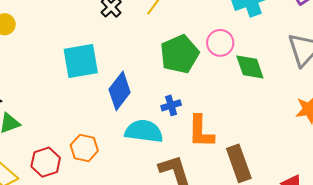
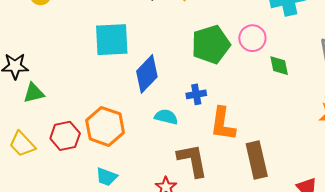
green diamond: (250, 67) -> (279, 66), size x0.7
cyan semicircle: (144, 131) -> (166, 117), size x0.6
orange hexagon: (84, 148) -> (105, 126), size x1.4

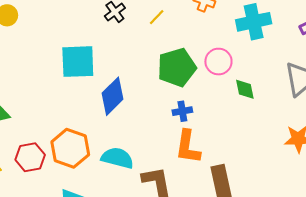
blue cross: (196, 94) -> (182, 111), moved
cyan semicircle: (166, 117) -> (117, 158), moved, size x1.4

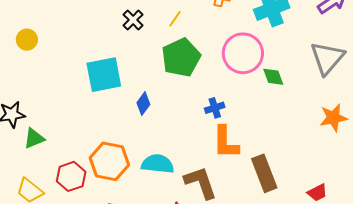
pink circle: (218, 62) -> (243, 53), size x1.5
green pentagon: (177, 67) -> (181, 58), moved
blue diamond: (113, 96) -> (143, 104), size x0.6

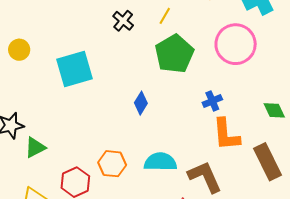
cyan square: (104, 75) -> (74, 69), moved
green diamond: (273, 77) -> (274, 110), moved
orange hexagon: (109, 161) -> (112, 164), size x0.7

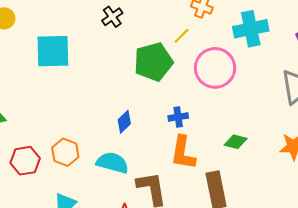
yellow line: (165, 16) -> (181, 36), moved
blue diamond: (141, 103) -> (124, 122), moved
green diamond: (274, 110) -> (236, 142), turned -65

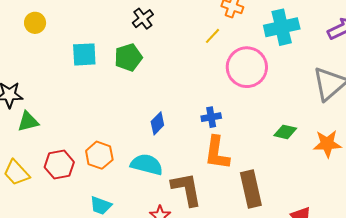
cyan square: (53, 51) -> (84, 54), size x0.7
green pentagon: (153, 62) -> (128, 57), moved, size x0.7
green diamond: (236, 142) -> (285, 132), moved

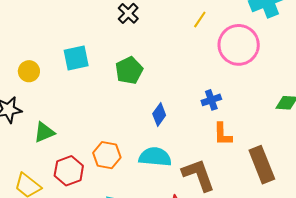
yellow circle: (35, 23) -> (29, 71), moved
green pentagon: (128, 57) -> (129, 70), moved
green triangle: (28, 122) -> (44, 132), moved
orange L-shape: (217, 153) -> (223, 134), size x0.7

